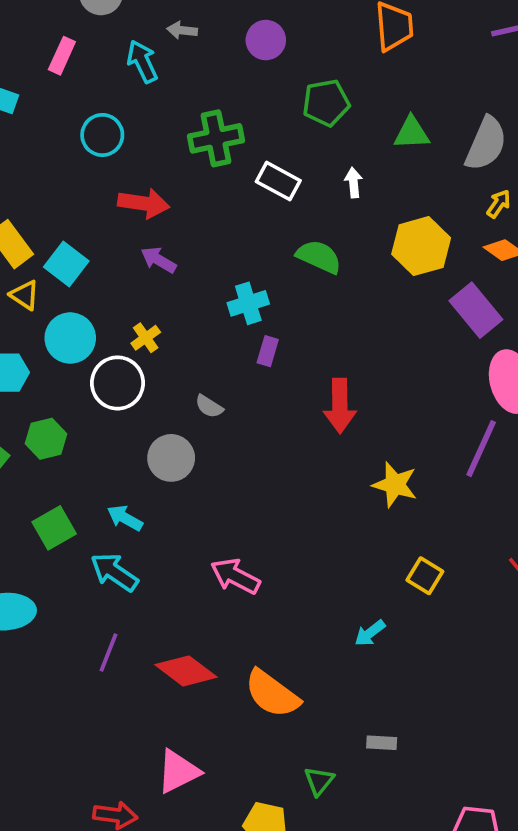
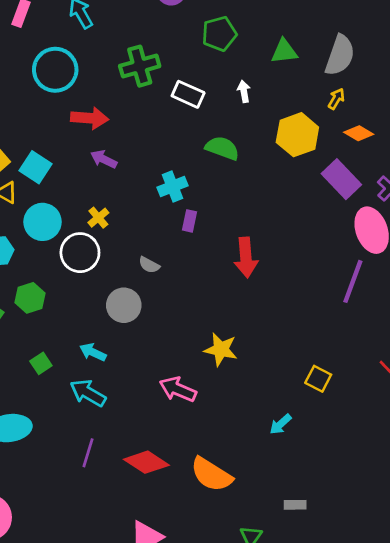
cyan circle: (102, 135) -> (55, 70), size x1.4
yellow arrow: (499, 204) -> (336, 99), moved
yellow star: (395, 485) -> (221, 349), moved
green square: (54, 528) -> (41, 363), size x0.7

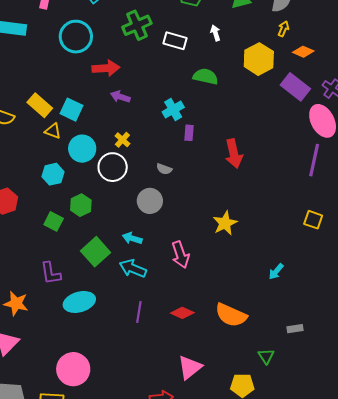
yellow star: (221, 349) -> (225, 223), turned -30
green square: (41, 363) -> (95, 252), size x1.8
yellow square: (318, 379) -> (313, 220), moved
pink arrow: (178, 389) -> (180, 255), moved, turned -124
red diamond: (146, 462) -> (182, 313), size x0.7

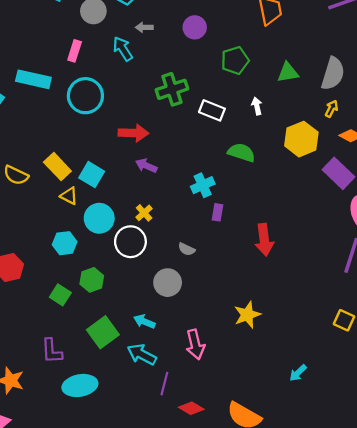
cyan circle: (76, 37) -> (85, 96), moved
purple line: (139, 312) -> (164, 384), moved

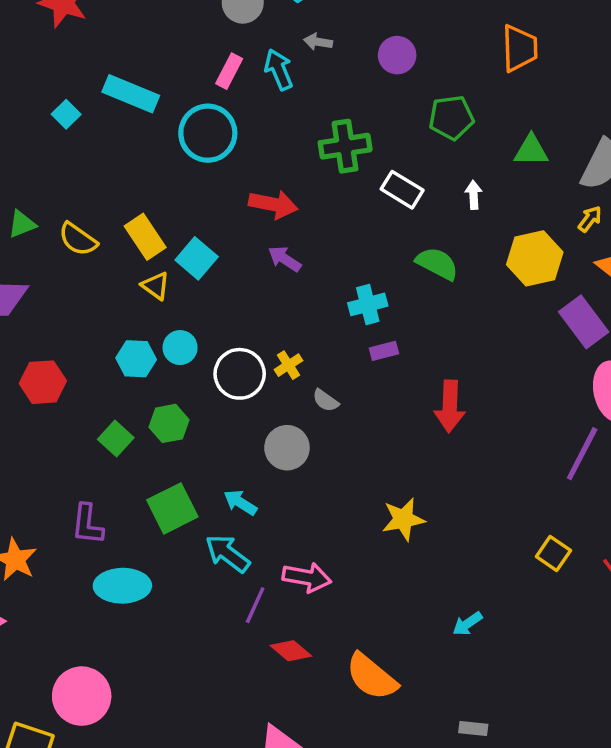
pink rectangle: (75, 51) -> (229, 71), moved
purple rectangle: (218, 212) -> (384, 351), turned 56
yellow cross: (144, 213) -> (288, 365), moved
cyan circle: (99, 218) -> (180, 348), moved, size x0.7
pink arrow: (195, 344) -> (307, 577), moved, turned -76

